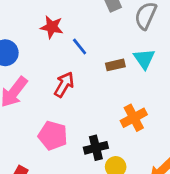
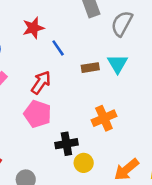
red star: (52, 27) -> (33, 28), turned -30
pink pentagon: (53, 136) -> (38, 114), moved

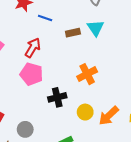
blue line: (58, 48) -> (45, 18), turned -32
yellow circle: (84, 163) -> (85, 112), moved

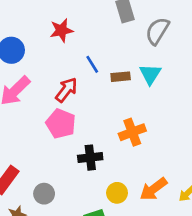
blue line: (45, 18) -> (92, 64), moved, turned 32
yellow circle: (85, 112) -> (117, 193), moved

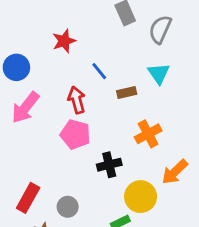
brown rectangle: (121, 77) -> (127, 93), moved
red arrow: (66, 90) -> (77, 100), turned -45
orange arrow: (154, 189) -> (175, 172), moved
yellow circle: (117, 193) -> (141, 197), size x1.5

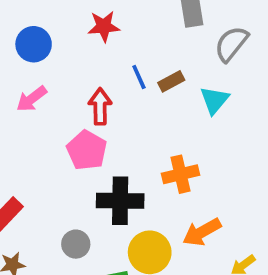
brown rectangle: (127, 93) -> (171, 81), moved, turned -30
pink arrow: (25, 107) -> (32, 99), size x0.7
black cross: (109, 165) -> (120, 201), size x1.4
gray circle: (68, 207) -> (76, 244), moved

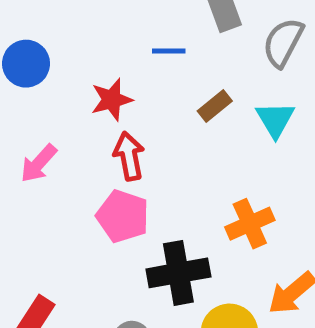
red star: (104, 26) -> (112, 100), moved
blue circle: (34, 44) -> (26, 64), moved
blue line: (139, 77) -> (169, 51), moved, turned -55

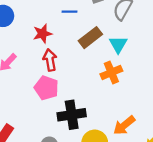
brown rectangle: (215, 106) -> (90, 38), size x1.5
orange cross: (250, 224) -> (111, 72), moved

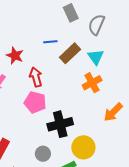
blue line: (70, 12) -> (50, 42), moved
red star: (42, 34) -> (15, 56), moved, turned -30
orange arrow: (124, 125) -> (113, 112), moved

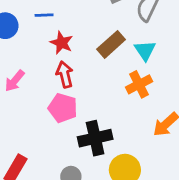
blue line: (50, 42) -> (44, 15), moved
red star: (15, 56) -> (62, 43), moved

